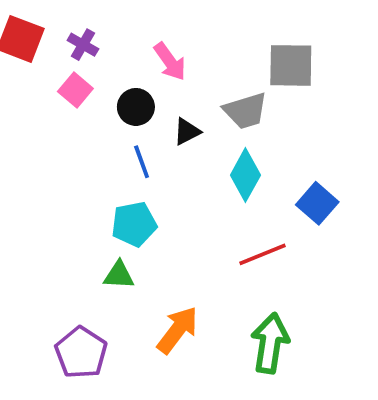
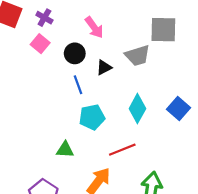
cyan diamond: (245, 175) -> (137, 109), moved
cyan pentagon: (134, 224) -> (92, 117), moved
red line: (262, 254) -> (122, 150), moved

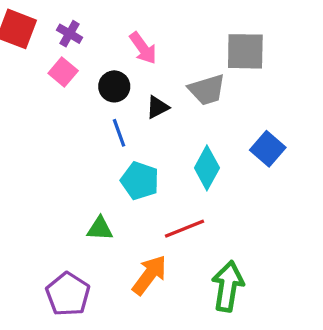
blue square: (179, 109) -> (268, 149), moved
cyan pentagon: (92, 117) -> (140, 181), turned 30

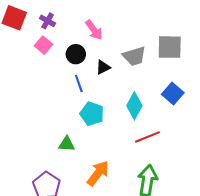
gray square: (245, 51) -> (170, 47), moved
red line: (185, 229) -> (147, 137), moved

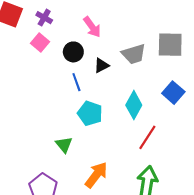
red line: (147, 137) -> (147, 137), turned -35
green triangle: (67, 144) -> (64, 145), turned 48

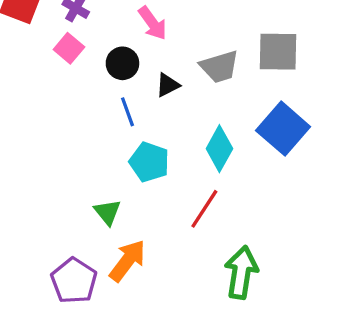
blue square: (173, 93) -> (283, 129), size x1.4
red line: (147, 137) -> (204, 209), moved
orange arrow: (96, 175) -> (127, 261), moved

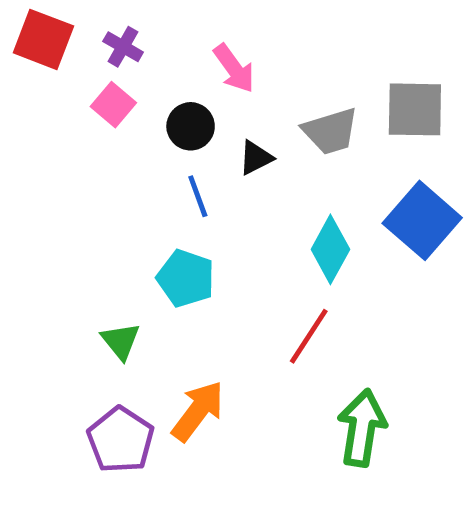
cyan pentagon: (149, 162) -> (186, 278), moved
green triangle: (107, 212) -> (121, 341), moved

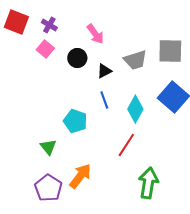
blue line: (198, 196) -> (104, 100), moved

